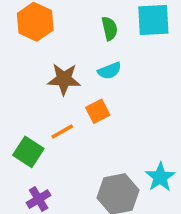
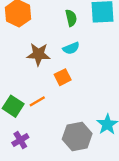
orange line: (62, 132) -> (37, 101), moved

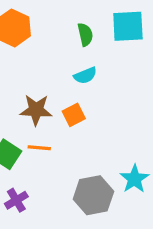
brown star: (38, 54) -> (36, 110), moved
orange line: (37, 101) -> (39, 148), turned 35

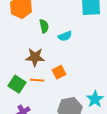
green semicircle: (85, 34) -> (44, 26), moved
orange square: (74, 115) -> (59, 72), moved

